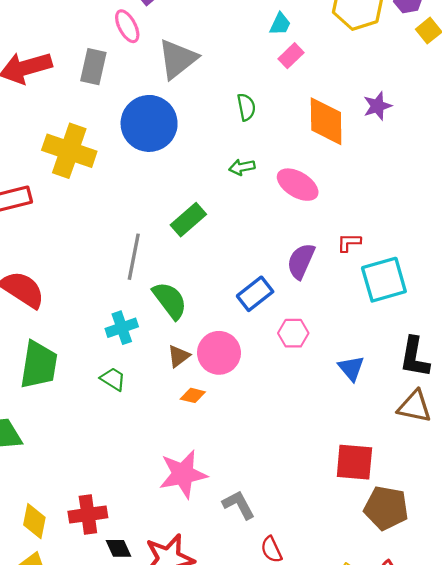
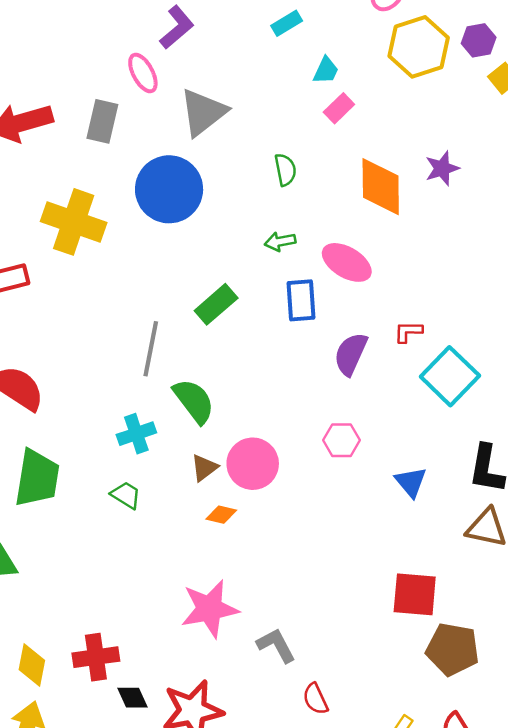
cyan square: (384, 280) -> (450, 376), turned -30
blue rectangle: (255, 294) -> (301, 300), moved, turned -56

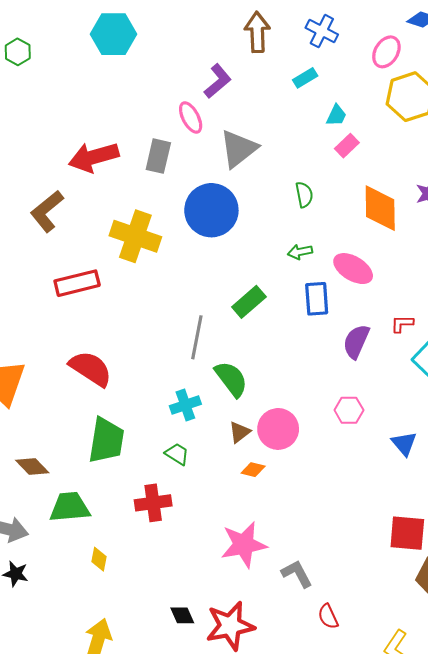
red cross: (96, 657) -> (153, 503), moved
yellow diamond: (32, 665) -> (99, 559), moved, size x0.7

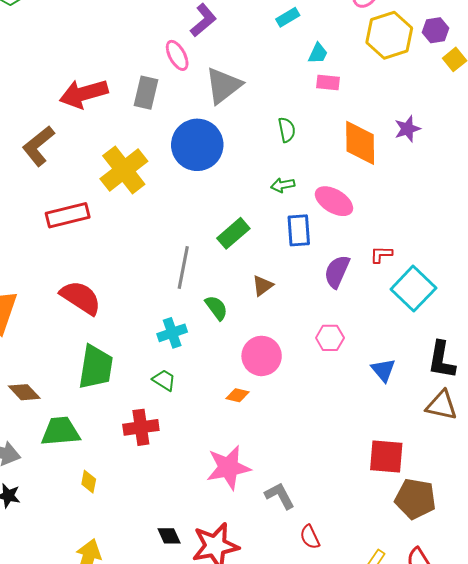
pink rectangle: (347, 146) -> (328, 83), turned 50
yellow cross: (135, 236) -> (124, 170), turned 33
green semicircle: (231, 379) -> (216, 308), size x0.7
brown triangle: (240, 432) -> (263, 286), moved

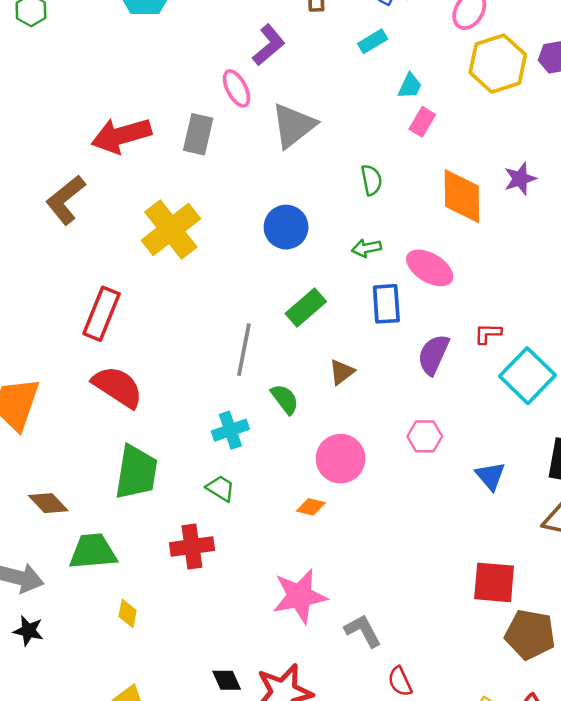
pink rectangle: (328, 83) -> (422, 122), turned -65
blue circle: (197, 145) -> (286, 227), moved, size x0.7
red rectangle: (68, 215) -> (102, 314), moved, turned -54

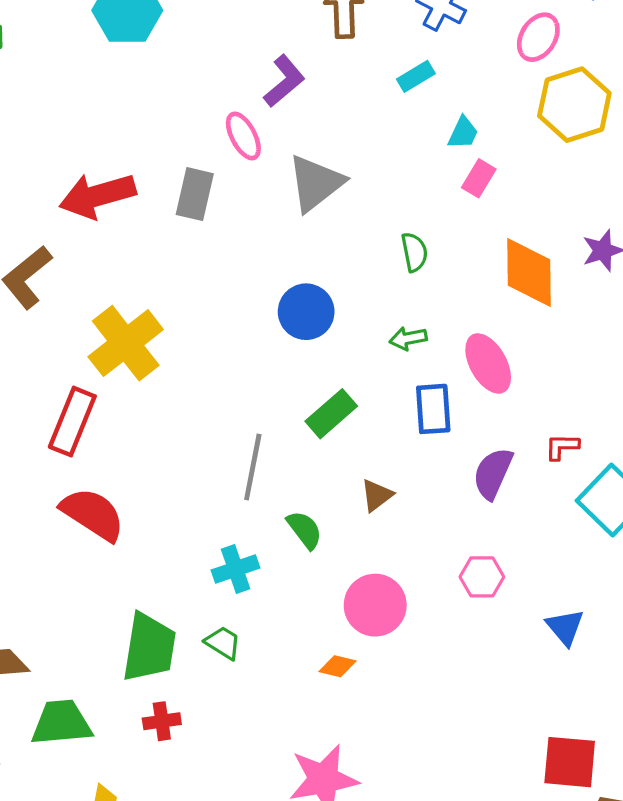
yellow cross: (171, 230) -> (126, 343), moved
pink ellipse: (430, 268) -> (488, 363), turned 30
green trapezoid: (136, 472) -> (149, 647), moved
red cross: (192, 547) -> (162, 721), moved, size x0.7

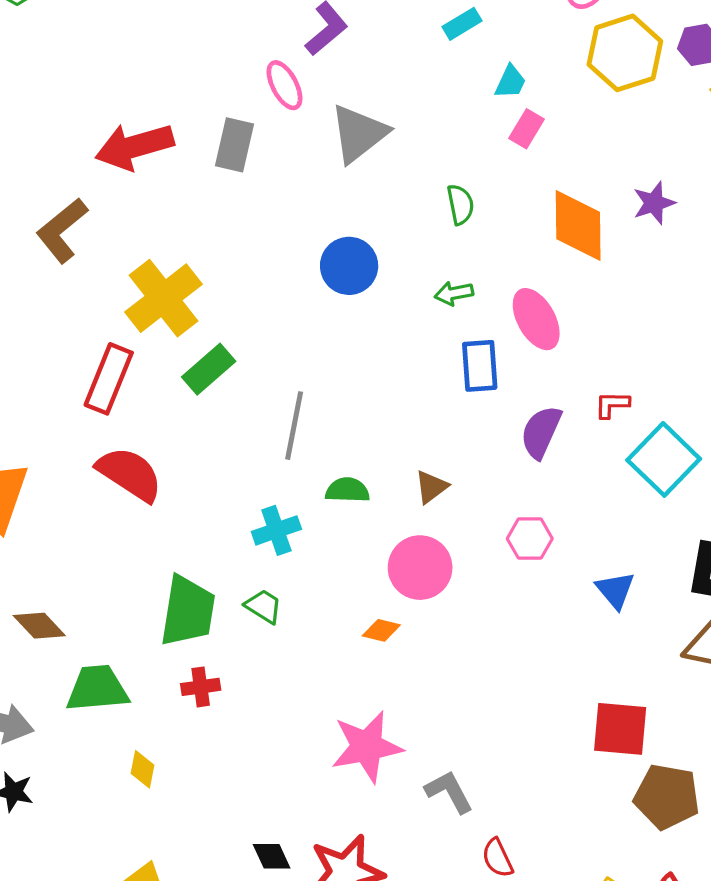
green rectangle: (331, 414) -> (209, 369), moved
brown triangle: (377, 495) -> (431, 487), moved
green semicircle: (305, 530) -> (347, 490), turned -51

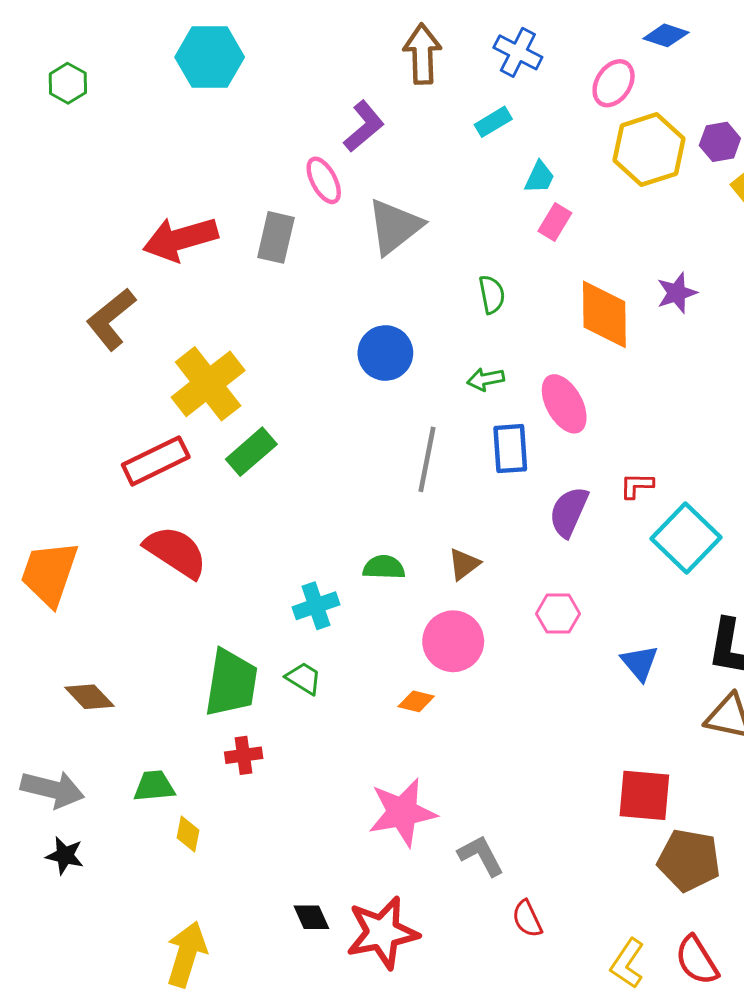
red rectangle: (109, 379) -> (156, 461), turned 42
gray line: (294, 426) -> (427, 459), moved
green trapezoid: (97, 689) -> (154, 786), moved, size x0.7

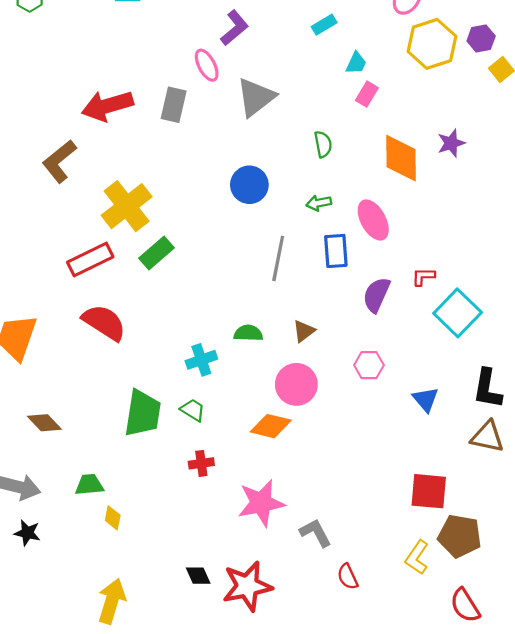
orange diamond: (416, 701) -> (271, 426), size x1.6
red cross: (244, 755) -> (201, 463), moved
yellow L-shape: (627, 963) -> (417, 557), moved

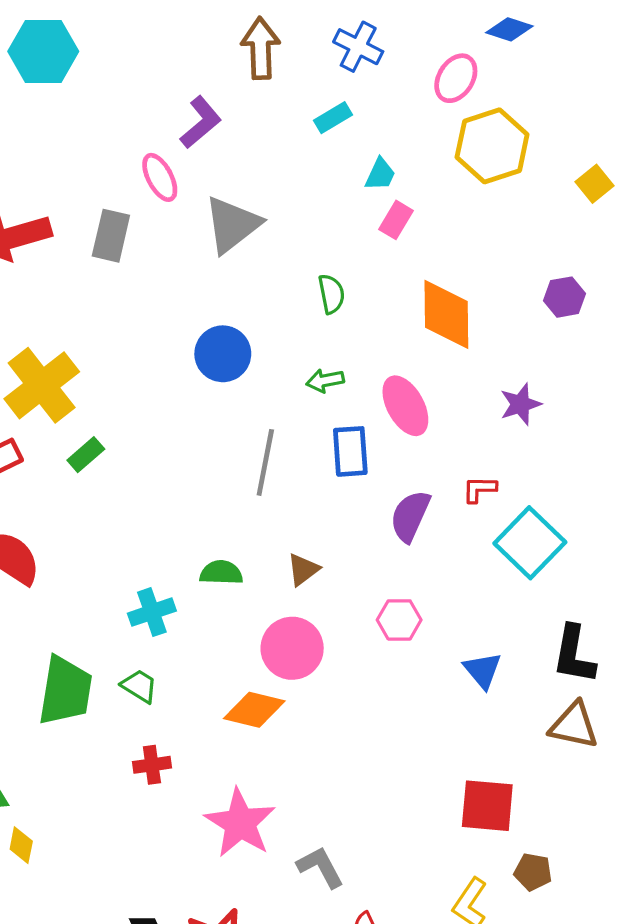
purple hexagon: (481, 39) -> (564, 297), moved
purple star: (451, 143) -> (520, 404), moved
green rectangle: (156, 253) -> (86, 455), size x0.7
pink star: (261, 503) -> (240, 823), turned -30
brown pentagon: (460, 536) -> (533, 872), size x0.6

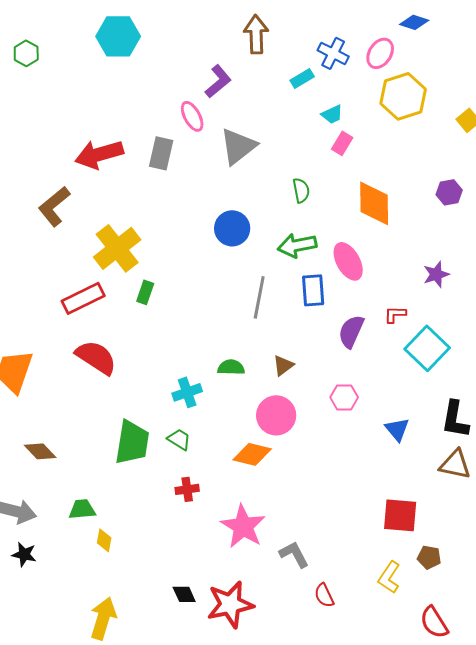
blue cross: (358, 47) -> (333, 53), moved
cyan trapezoid: (380, 174) -> (332, 114), turned 40
green arrow: (325, 381) -> (297, 245), size x1.6
purple star: (520, 404) -> (436, 274), moved
green rectangle: (86, 455) -> (145, 292), turned -30

